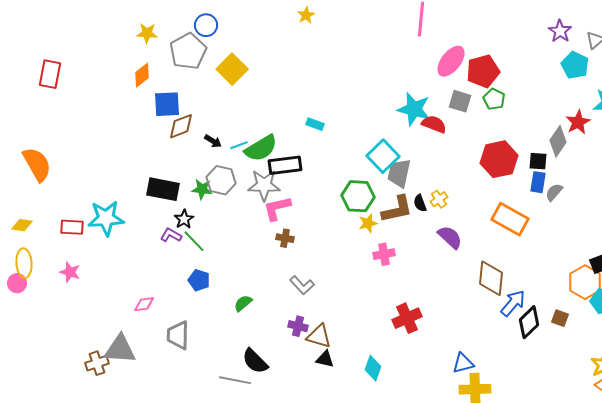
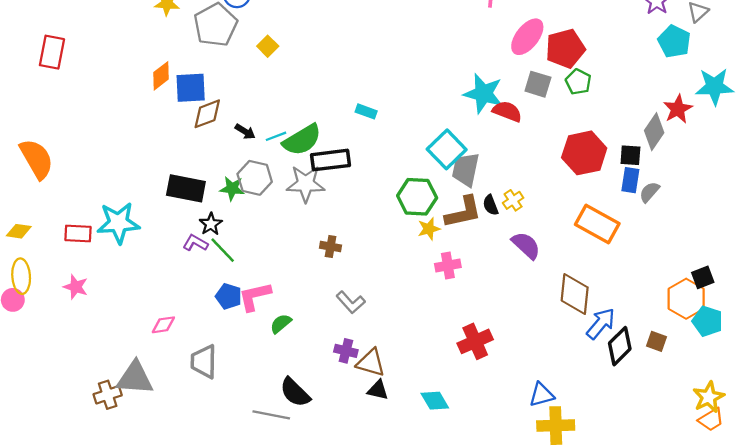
yellow square: (232, 69) -> (268, 46), size x0.6
orange diamond: (142, 75) -> (161, 76), moved
pink L-shape: (277, 208) -> (255, 296), moved
cyan diamond: (373, 368) -> (435, 401), turned -50

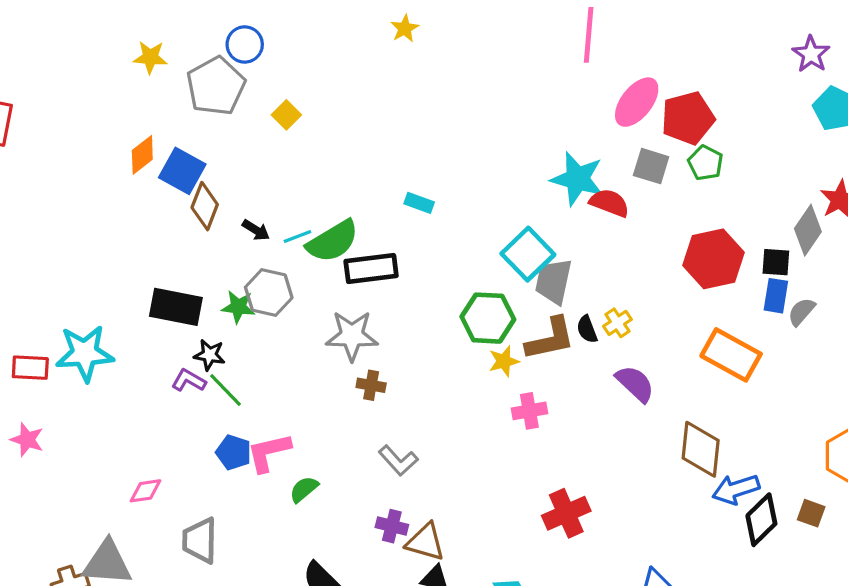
blue square: (191, 88) -> (182, 171), turned 32
brown diamond: (207, 114) -> (205, 206), turned -48
gray star: (306, 184) -> (352, 336), moved
black star: (211, 224) -> (209, 355), turned -30
blue arrow: (601, 324) -> (736, 489), turned -148

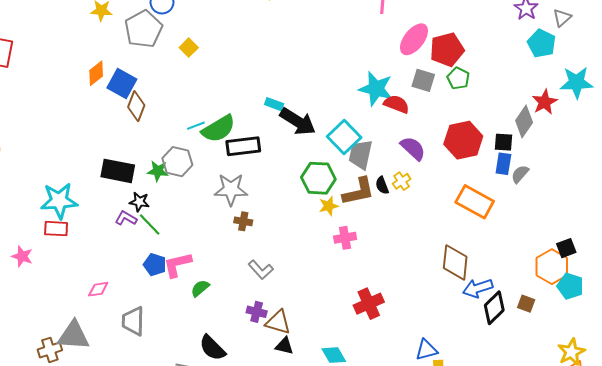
black arrow: (256, 230) -> (298, 122), moved, size x2.0
red rectangle: (30, 368) -> (56, 229), moved
purple semicircle: (635, 384) -> (413, 148), moved

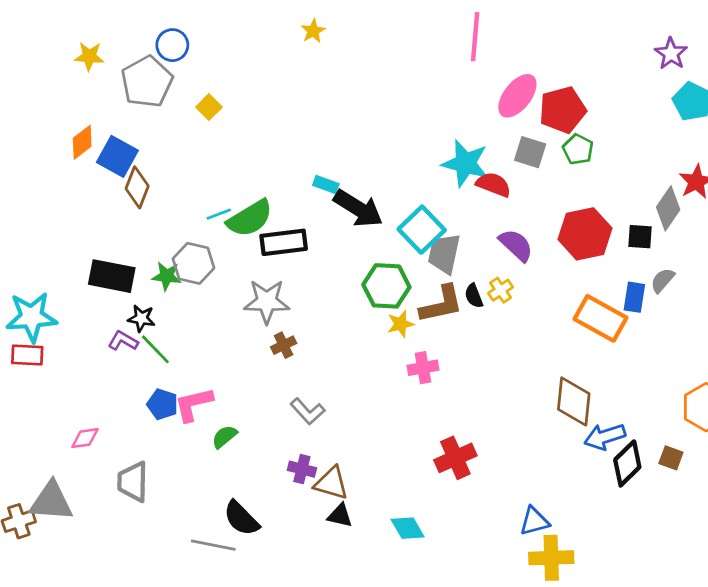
blue rectangle: (503, 164) -> (634, 297), moved
brown cross: (243, 221) -> (284, 345), turned -36

